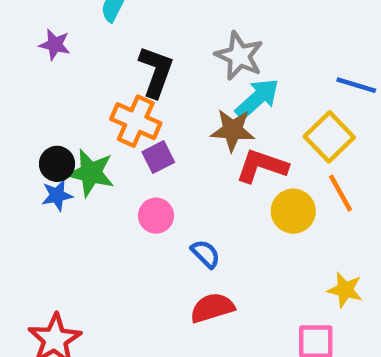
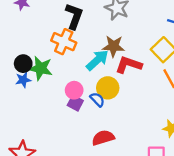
cyan arrow: (257, 99) -> (97, 60), moved
purple square: (158, 157) -> (75, 103), moved, turned -35
yellow circle: (293, 211) -> (108, 88), moved
blue semicircle: (206, 254) -> (97, 99), moved

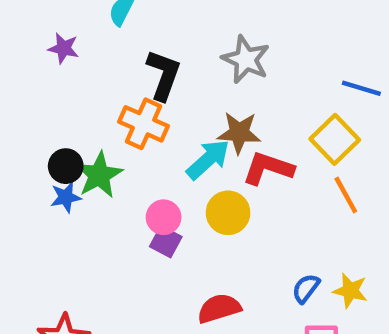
green star: (41, 68) -> (99, 175), turned 30
blue semicircle: (97, 99) -> (306, 288), moved, turned -98

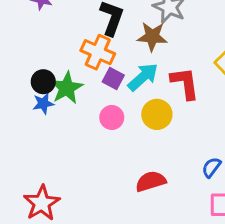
brown star: (239, 133) -> (152, 37), moved
red L-shape: (268, 168) -> (185, 83), turned 63
purple square: (166, 242) -> (113, 79), moved

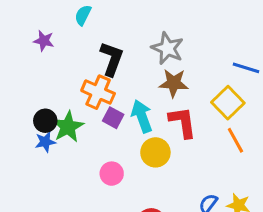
brown star: (152, 37) -> (174, 83), moved
cyan arrow: (143, 77) -> (142, 116), turned -68
pink circle: (112, 117) -> (112, 174), moved

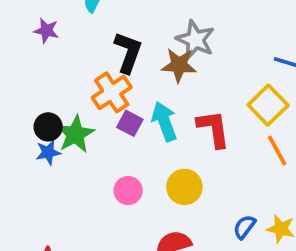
brown star: (174, 83) -> (179, 65), moved
orange cross: (98, 92) -> (112, 92), turned 32
yellow circle: (155, 152) -> (184, 187), moved

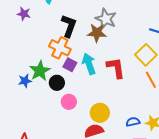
orange cross: (112, 92) -> (60, 48), turned -30
black circle: (48, 127) -> (57, 83), moved
yellow circle: (184, 187) -> (100, 113), moved
blue semicircle: (244, 227) -> (133, 122), turned 40

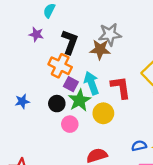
purple star: (24, 14) -> (36, 34), moved
gray star: (106, 19) -> (110, 34), turned -30
green star: (40, 71) -> (80, 100), moved
yellow circle: (100, 113) -> (103, 113), moved

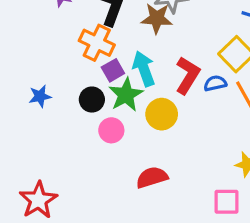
purple square: (71, 84) -> (113, 70), turned 32
red L-shape: (121, 87) -> (188, 75), turned 40
blue semicircle: (139, 146) -> (215, 83), moved

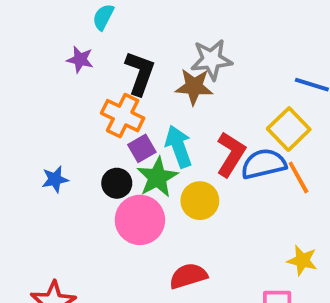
blue semicircle: (215, 83) -> (264, 164), size x1.6
pink circle: (111, 130) -> (140, 220), size x1.6

